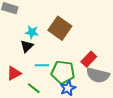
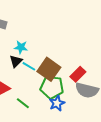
brown square: (60, 28) -> (49, 69), moved
cyan line: (42, 65) -> (29, 66), moved, turned 32

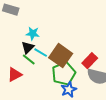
green pentagon: (52, 87) -> (64, 74), turned -30
green line: (23, 103) -> (29, 60), moved

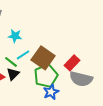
black triangle: (28, 48) -> (13, 74), moved
cyan line: (41, 53) -> (23, 55), turned -64

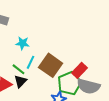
cyan line: (23, 55) -> (31, 62), turned -32
green pentagon: (46, 76) -> (70, 83), moved

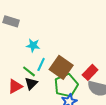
green pentagon: (70, 83) -> (66, 85), moved

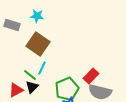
cyan star: (33, 45) -> (37, 16), moved
brown square: (61, 67) -> (38, 44), moved

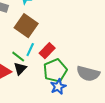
red rectangle: (91, 76) -> (47, 51), moved

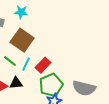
green line: (18, 57) -> (10, 61), moved
black triangle: (20, 69) -> (16, 83), turned 40

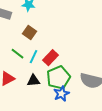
brown square: (22, 40) -> (29, 33), size x0.6
black triangle: (16, 83) -> (33, 81), moved

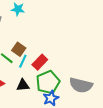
brown square: (29, 33) -> (19, 49), moved

